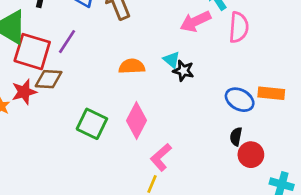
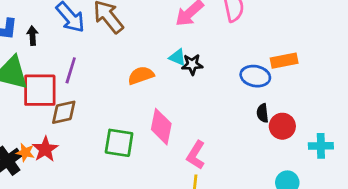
red star: (24, 92) -> (45, 149), moved

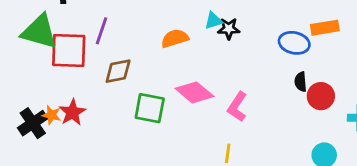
cyan triangle: (177, 57) -> (214, 21), turned -42
brown diamond: (64, 112) -> (118, 71), moved
pink diamond: (161, 127) -> (194, 92), turned -63
pink L-shape: (196, 155) -> (237, 107), moved

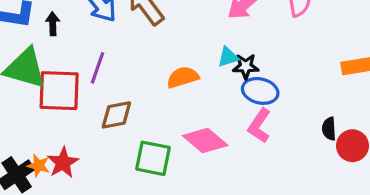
blue ellipse: (294, 43) -> (260, 91), moved
pink L-shape: (237, 107) -> (259, 126), moved

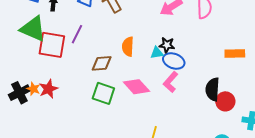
cyan triangle: (228, 57) -> (157, 53), moved
orange semicircle: (183, 77) -> (128, 47), turned -78
brown diamond: (116, 115) -> (102, 63), moved
black semicircle: (329, 129) -> (212, 89), size x1.6

